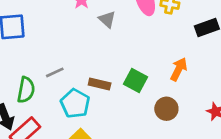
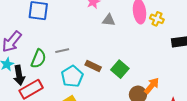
gray triangle: (107, 19) -> (109, 20), turned -48
orange arrow: (179, 69) -> (152, 86), moved

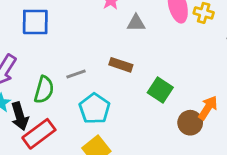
brown rectangle: (93, 66) -> (121, 65), moved

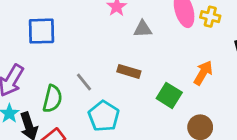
gray line: (76, 74) -> (84, 82), turned 72
orange arrow: (208, 108) -> (203, 73), moved

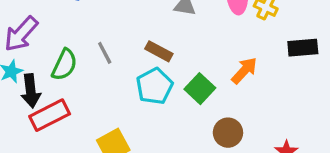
cyan pentagon: (104, 116) -> (155, 86), moved

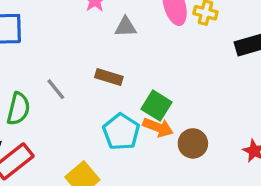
orange arrow: (244, 71) -> (158, 127), moved, turned 80
cyan pentagon: (155, 86) -> (121, 132), moved

